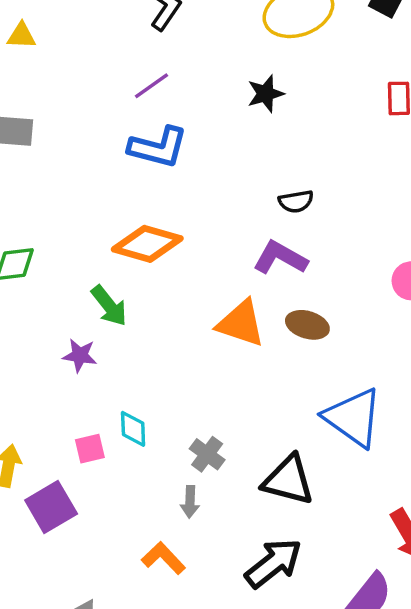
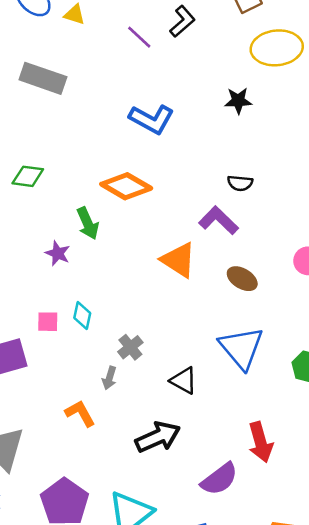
purple line: (151, 86) -> (139, 37), moved, turned 64
brown ellipse: (307, 325) -> (242, 279), moved
black triangle: (288, 480) -> (184, 381), size x0.7

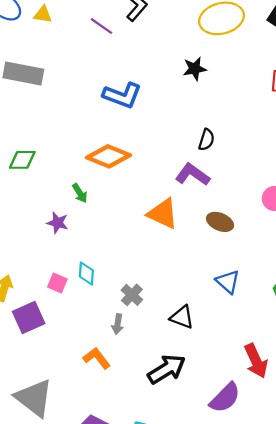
black semicircle: (240, 183) -> (206, 140), turned -70
green arrow: (88, 223) -> (80, 193), size x0.7
pink square: (48, 322) -> (57, 283), turned 30
blue triangle: (241, 348) -> (228, 282), size x0.6

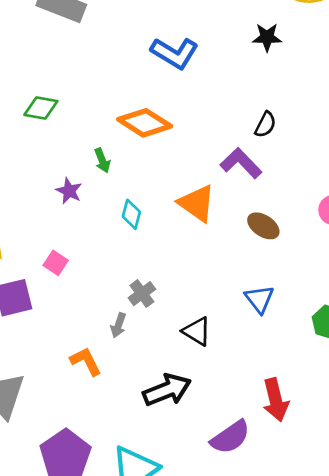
cyan diamond: (86, 273) -> (131, 214), moved

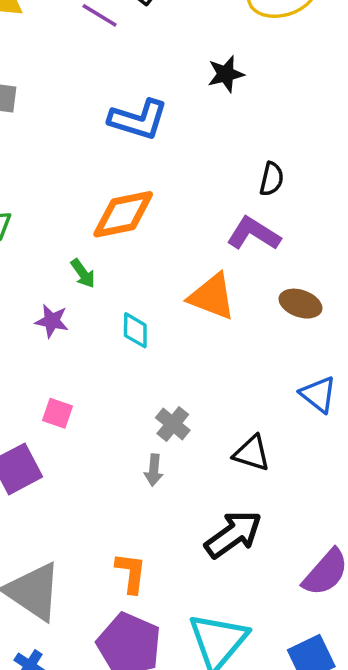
black star: (267, 37) -> (226, 74), moved
orange diamond: (145, 123) -> (123, 214), turned -30
orange L-shape: (86, 361) -> (131, 573), moved, turned 48

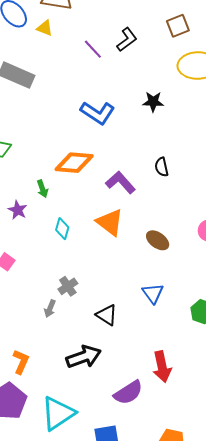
black semicircle: (272, 179) -> (162, 167), turned 138
purple L-shape: (254, 234) -> (121, 182), moved

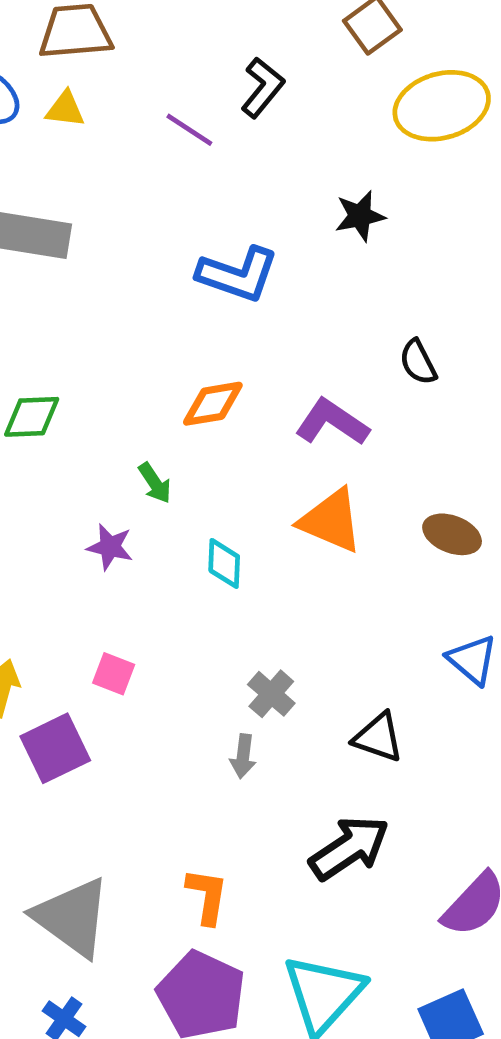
orange diamond: (74, 163) -> (213, 404), size x0.7

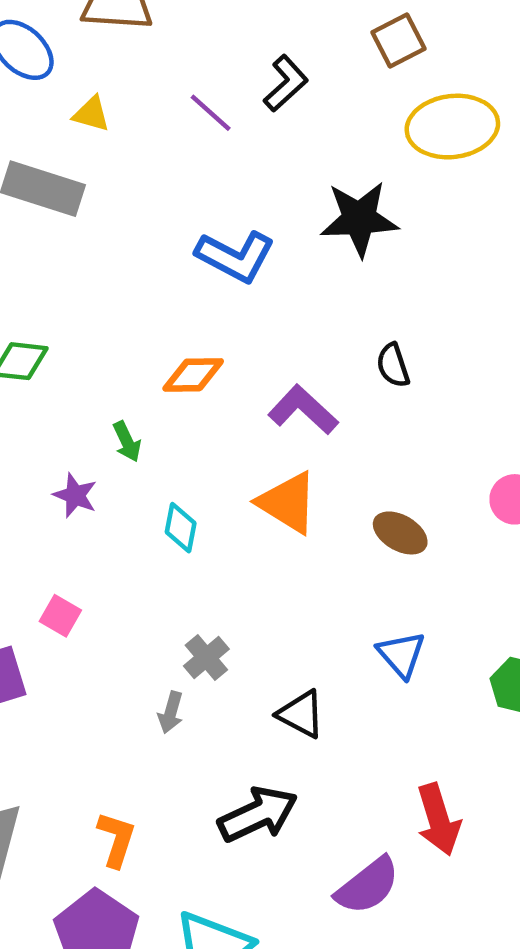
yellow triangle: (65, 109) -> (91, 114), moved
black star: (360, 216) -> (359, 219), size x1.6

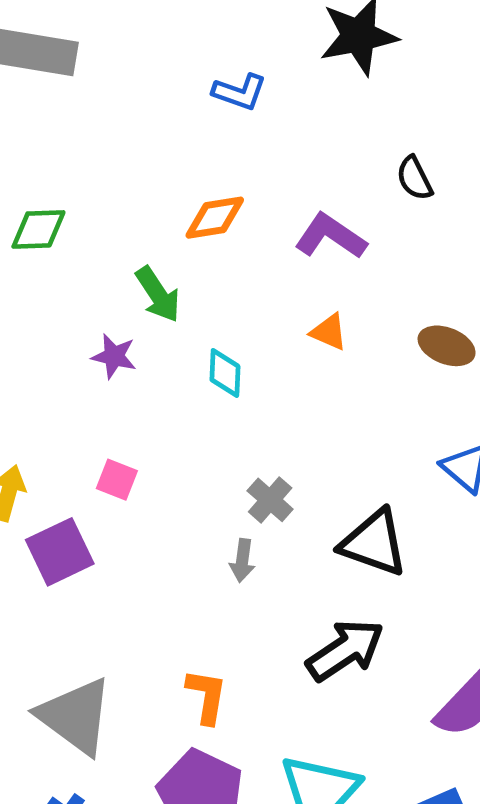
blue L-shape: (235, 256) -> (240, 92), size x0.7
green arrow: (127, 442) -> (158, 294), size x1.4
orange triangle: (288, 503) -> (329, 332), size x0.6
black triangle: (301, 714) -> (374, 543), size x1.4

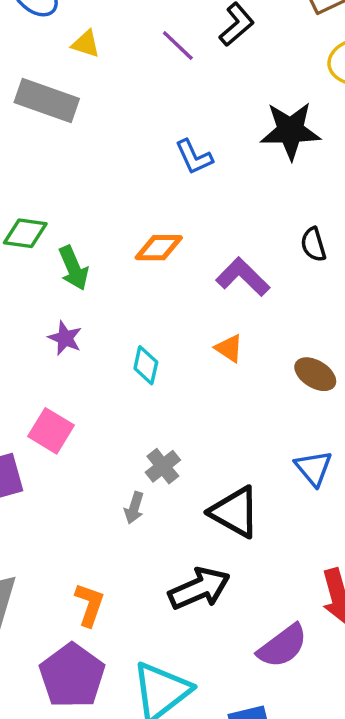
blue L-shape: (240, 92) -> (194, 157), turned 36
green arrow: (158, 294) -> (73, 268), moved
pink square: (117, 480) -> (51, 431), size x1.4

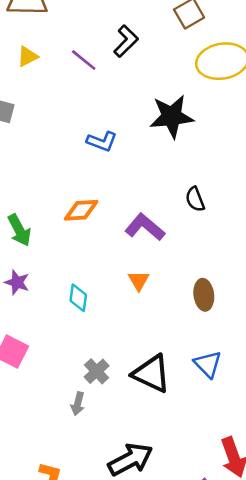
yellow triangle: (86, 44) -> (28, 56), moved, turned -40
blue L-shape: (194, 157) -> (102, 141), turned -40
orange triangle: (229, 348) -> (139, 281), turned 30
brown ellipse: (315, 374) -> (204, 295), turned 56
black triangle: (235, 512) -> (151, 374), moved

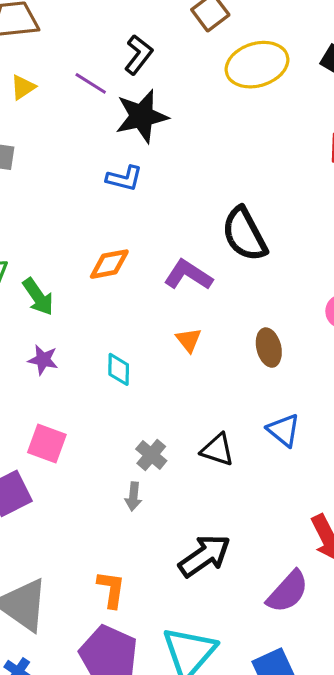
black star: (172, 116) -> (142, 116), moved
black semicircle: (195, 199) -> (244, 234), size x1.8
black triangle: (151, 374) -> (217, 450), size x0.7

